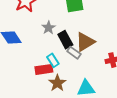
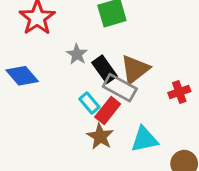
gray rectangle: (74, 53) -> (120, 88), size x1.5
red rectangle: (44, 69) -> (108, 111), moved, turned -36

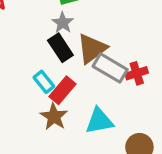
gray star: (77, 54) -> (63, 23), moved
gray rectangle: (120, 88) -> (110, 68), moved

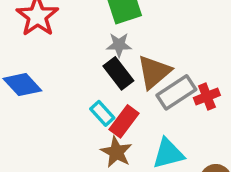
gray star: (63, 23) -> (119, 45), turned -30
gray rectangle: (110, 68) -> (176, 92), turned -60

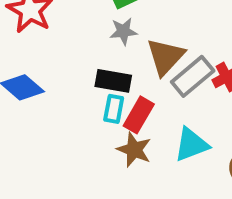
black rectangle: (118, 73) -> (113, 81), moved, turned -36
cyan rectangle: (102, 113) -> (114, 109), turned 60

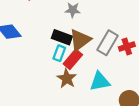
brown triangle: (165, 57) -> (80, 40), moved
gray rectangle: (193, 76) -> (107, 43), turned -30

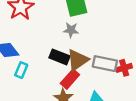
gray rectangle: (107, 43) -> (105, 64), turned 70
cyan rectangle: (59, 53) -> (21, 70), moved

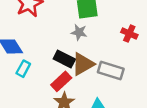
red cross: (124, 68) -> (129, 33), moved, turned 35
red rectangle: (70, 79) -> (61, 81), moved

